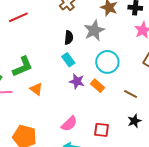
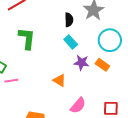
green L-shape: (23, 67) -> (27, 38), moved, turned -55
orange triangle: (36, 89) -> (59, 80), moved

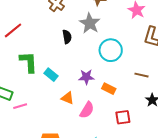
cyan rectangle: (71, 42) -> (51, 75), moved
orange rectangle: (102, 65) -> (109, 89), moved
pink semicircle: (78, 105) -> (87, 110), moved

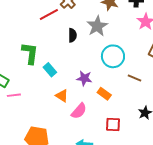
red line: (13, 30) -> (49, 15), moved
brown line: (141, 75) -> (134, 78), moved

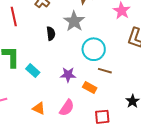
red line: (49, 15) -> (14, 17), moved, turned -66
brown line: (134, 78) -> (105, 71), moved
orange triangle: (62, 96) -> (39, 108), moved

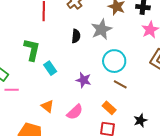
orange rectangle: (90, 88) -> (109, 108), moved

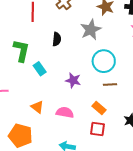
black semicircle: (76, 36) -> (57, 39), moved
brown line: (120, 84) -> (110, 84), turned -32
pink semicircle: (75, 112) -> (65, 112), turned -126

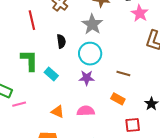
cyan circle: (104, 61) -> (90, 54), moved
brown line: (110, 84) -> (123, 73), turned 32
red square: (98, 129) -> (133, 125), moved

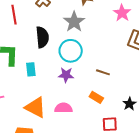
black semicircle: (61, 41) -> (42, 37), size x1.5
cyan rectangle: (51, 74) -> (31, 69), turned 40
orange triangle: (58, 112) -> (35, 107), size x1.6

